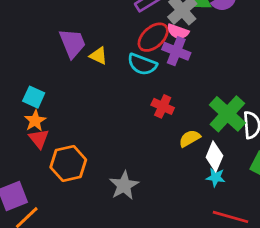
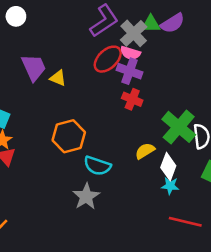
cyan semicircle: (142, 64) -> (97, 166), moved
red cross: (163, 106) -> (132, 99), moved
orange hexagon: (68, 164) -> (69, 136), moved

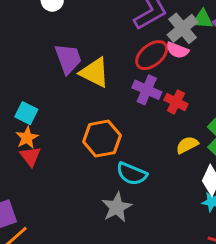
purple cross: (130, 71) -> (147, 90), moved
yellow triangle: (58, 78) -> (94, 72), size x1.6
yellow semicircle: (145, 151) -> (187, 145), moved

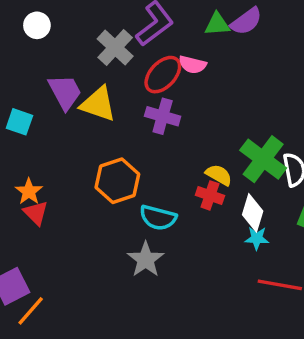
gray cross: (183, 28) -> (115, 48), moved
red cross: (176, 102) -> (210, 195), moved
cyan square: (26, 113) -> (19, 122), moved
yellow semicircle: (187, 145) -> (219, 175), turned 65

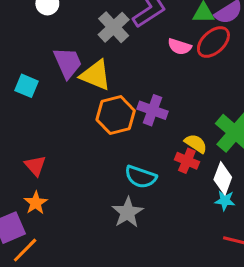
red ellipse: (163, 75) -> (213, 42), moved
purple cross: (163, 116) -> (153, 110), moved
orange hexagon: (117, 181) -> (116, 115), moved
orange star: (29, 191) -> (36, 203), moved

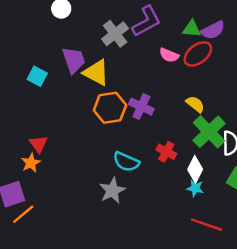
yellow semicircle: (196, 144) -> (195, 104), moved
orange star: (36, 203) -> (31, 163), moved

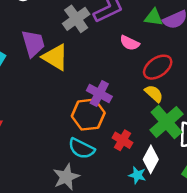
red ellipse: (198, 54) -> (158, 67), moved
orange hexagon: (110, 108) -> (88, 115), moved
cyan star: (195, 188) -> (137, 175), moved

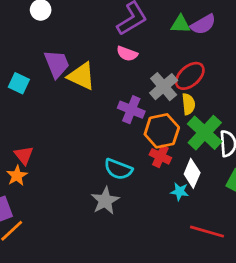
gray cross: (76, 19) -> (164, 87), moved
pink semicircle: (130, 43) -> (127, 54), moved
yellow semicircle: (154, 94) -> (189, 104), turned 48
orange hexagon: (88, 115) -> (162, 131), moved

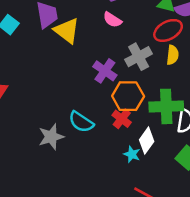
red ellipse: (190, 76) -> (168, 30), moved
yellow semicircle: (189, 104) -> (173, 55), moved
green cross: (205, 133) -> (166, 106), turned 32
gray star: (105, 201) -> (51, 137), moved

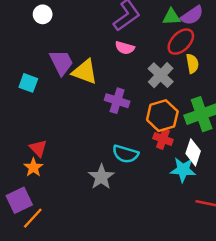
purple cross: (105, 71) -> (117, 101), moved
cyan star: (132, 154) -> (183, 170), size x1.5

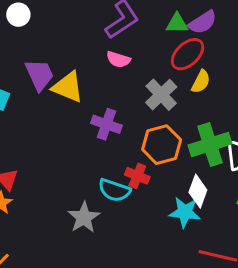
yellow semicircle: (192, 64) -> (201, 82), turned 36
red cross: (163, 139) -> (137, 176), moved

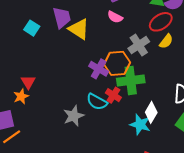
purple cross: (106, 124) -> (99, 69), moved
green cross: (210, 144) -> (131, 81), moved
orange hexagon: (162, 145) -> (117, 63), moved

